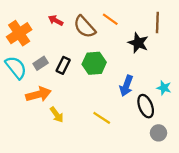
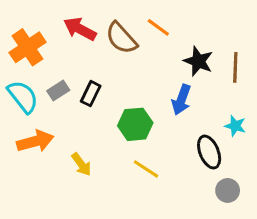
red arrow: (56, 20) -> (80, 29), size x1.5
brown line: (157, 23) -> (235, 67), moved
green hexagon: (94, 63) -> (135, 124), moved
blue arrow: (126, 86) -> (181, 100), moved
orange arrow: (38, 94) -> (35, 141), moved

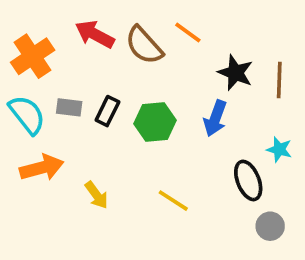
gray rectangle: (58, 90) -> (69, 107), turned 40
green hexagon: (135, 124) -> (155, 122), moved

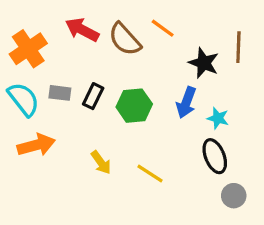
brown line: (279, 80) -> (238, 47), moved
cyan star: (279, 149) -> (218, 118), moved
yellow arrow: (97, 195) -> (101, 162), moved

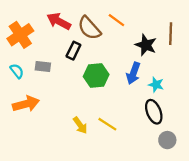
black rectangle: (93, 96) -> (73, 51), moved
cyan semicircle: (24, 99) -> (17, 71), size x0.6
yellow arrow: (101, 162) -> (80, 125), moved

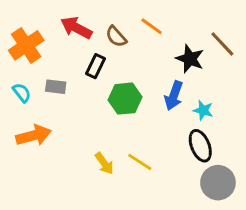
brown semicircle: (89, 28) -> (116, 37), size x0.7
brown line: (171, 34) -> (222, 44), turned -45
gray circle: (167, 140) -> (218, 183), size x1.5

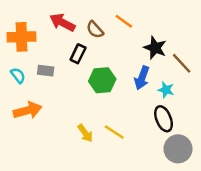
brown line: (222, 44) -> (182, 63), moved
orange cross: (26, 45) -> (21, 37), turned 32

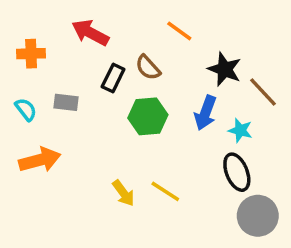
brown semicircle: (95, 30) -> (148, 68), moved
orange cross: (21, 37) -> (31, 54), size x0.7

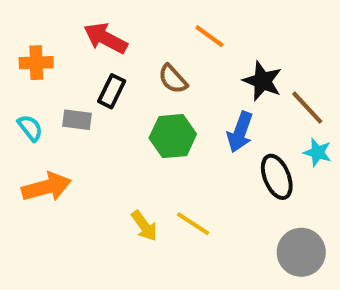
black rectangle: (113, 78) -> (112, 91), moved
cyan star: (240, 130) -> (318, 152), moved
black ellipse: (237, 172) -> (277, 177), moved

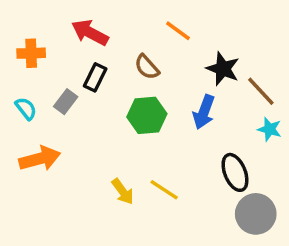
gray rectangle: (77, 120) -> (66, 102), turned -60
black ellipse: (277, 177) -> (235, 172), moved

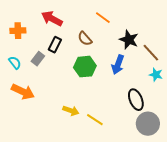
orange arrow: (40, 159) -> (23, 92), turned 40
yellow line: (164, 190) -> (95, 120), moved
yellow arrow: (123, 191) -> (71, 111), turned -35

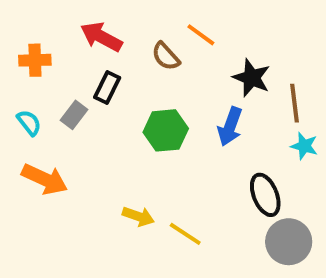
brown semicircle: (85, 39) -> (166, 56), moved
brown line: (151, 53) -> (294, 103), turned 36

